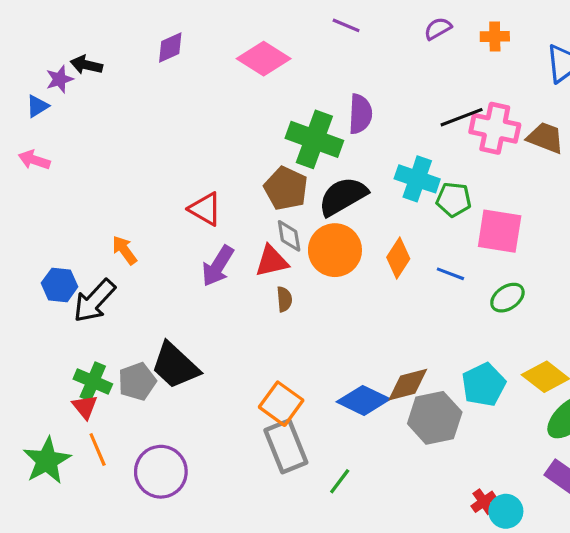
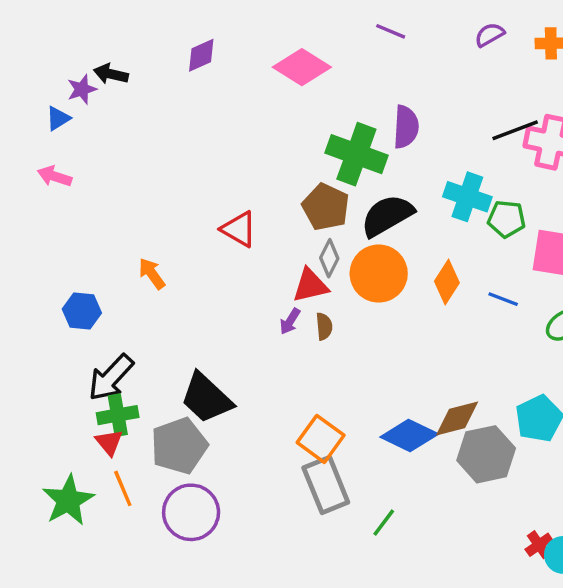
gray diamond: (289, 236) -> (329, 258), turned 36
purple arrow: (218, 266) -> (290, 321), moved, size x0.6
black arrow: (94, 301) -> (111, 378), moved
green cross: (93, 381) -> (118, 415), turned -33
gray pentagon: (137, 381) -> (179, 446), moved, size x1.4

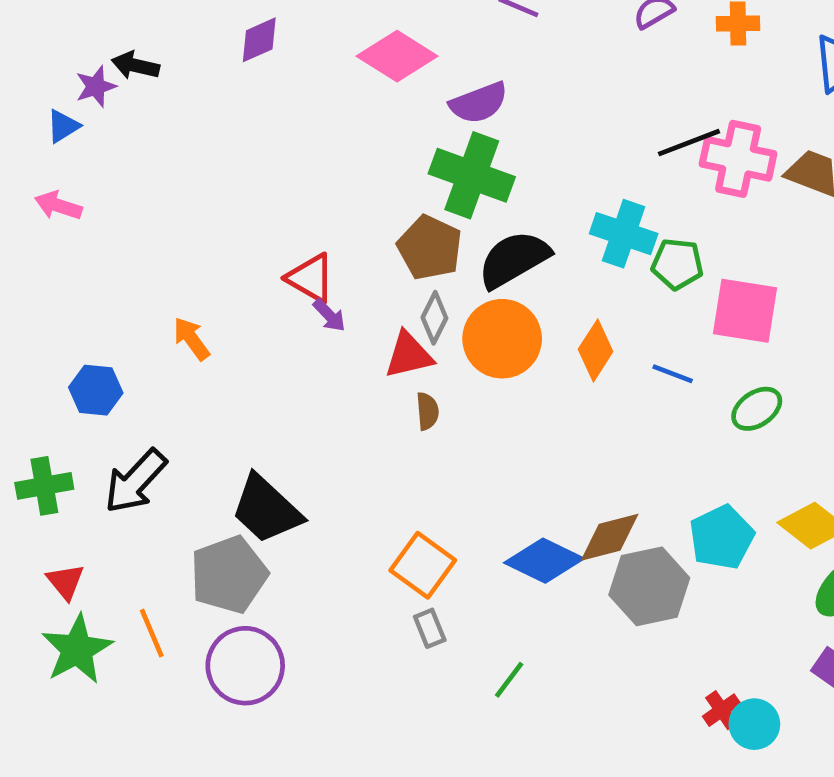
purple semicircle: (406, 127) -> (479, 103), moved, turned 66
purple arrow: (290, 321) -> (329, 315), moved, turned -76
green cross: (118, 415) -> (44, 486), moved
red triangle: (109, 442) -> (65, 582), moved
gray rectangle: (326, 485) -> (430, 628), size x0.5

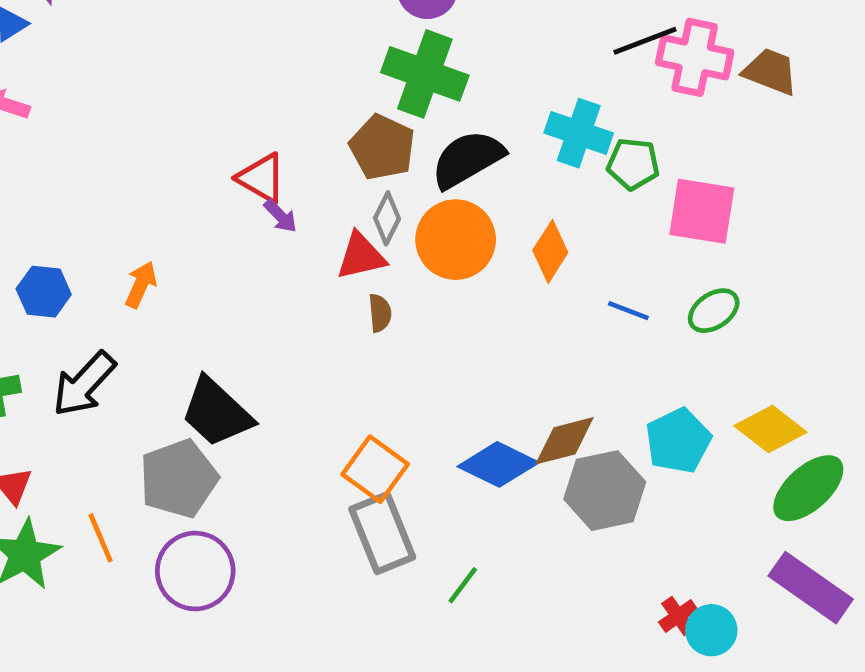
orange arrow: (191, 339) -> (141, 285), moved, turned 60
blue line: (673, 374) -> (628, 311), moved
gray rectangle: (430, 628) -> (382, 533), size x2.0

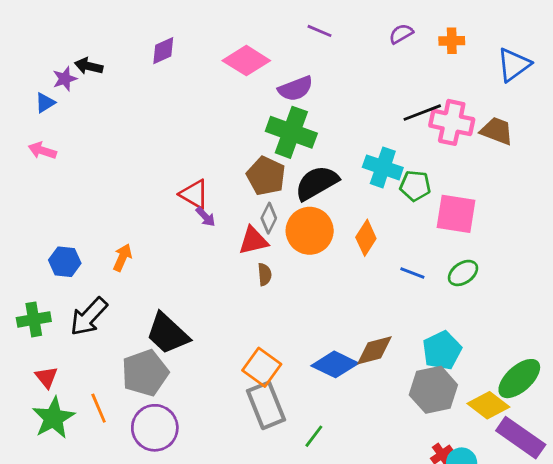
yellow diamond: (770, 429) -> (488, 405), moved
gray hexagon: (605, 491) -> (433, 390), moved

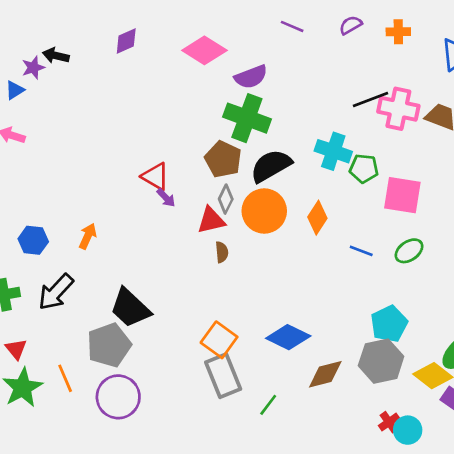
purple line: (319, 31) -> (292, 26), moved
brown diamond: (374, 350) -> (325, 374), moved

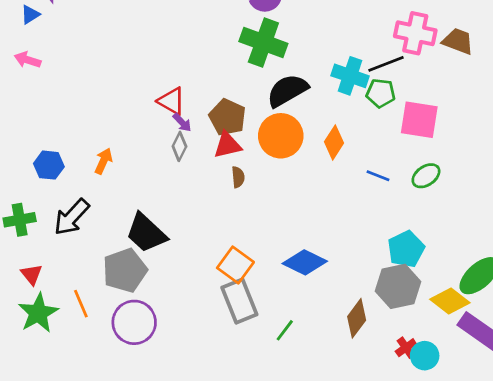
black line: (370, 99) -> (386, 64), moved
brown pentagon: (223, 159) -> (227, 117), moved
gray diamond: (226, 199) -> (179, 146), moved
brown diamond: (325, 374) -> (357, 318), moved, turned -39

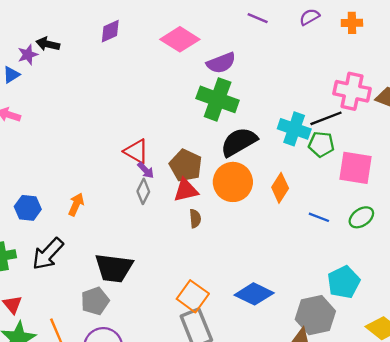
black trapezoid: (146, 233) -> (114, 268), turned -36
gray pentagon: (125, 270) -> (95, 301), size x0.7
gray hexagon: (398, 286) -> (315, 315), moved

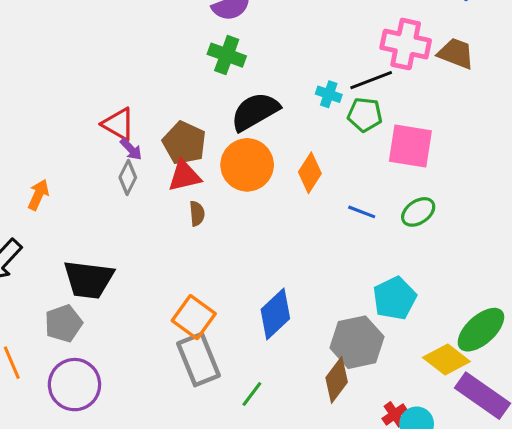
green cross: (218, 99) -> (227, 55), size x0.7
cyan cross: (294, 129) -> (329, 94), size x0.6
blue diamond: (254, 294) -> (275, 314), turned -69

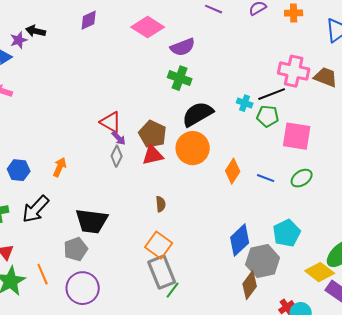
orange diamond: (310, 173) -> (233, 171), moved
brown semicircle: (197, 214) -> (161, 204), moved
blue diamond: (275, 314) -> (240, 240), moved
green line: (252, 394) -> (173, 290), moved

